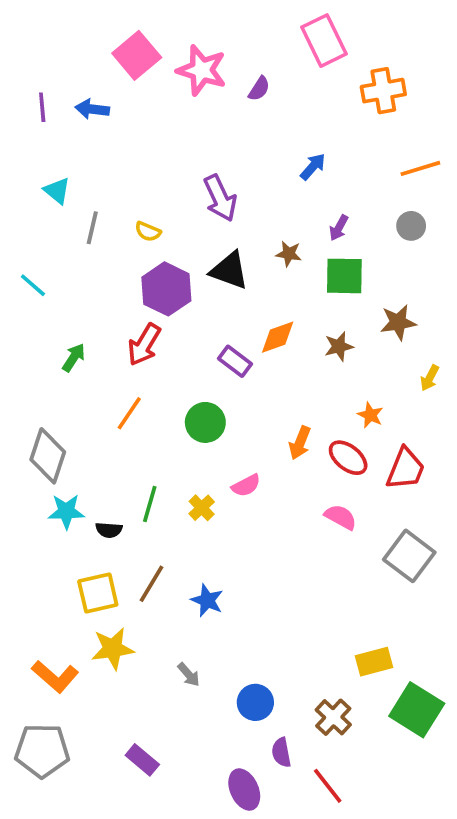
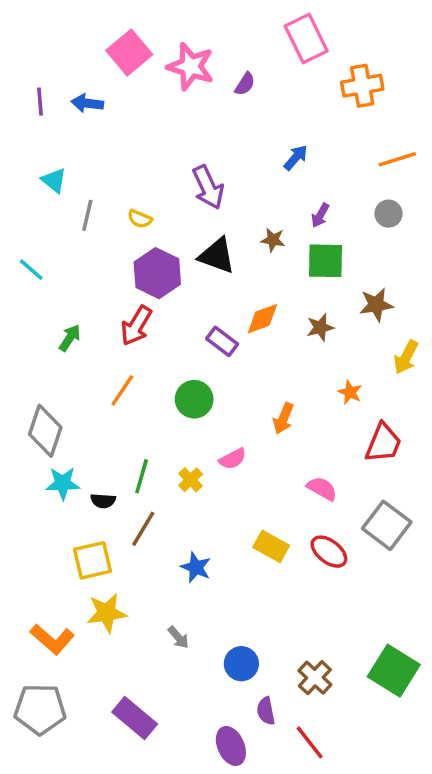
yellow arrow: (430, 378) -> (406, 357), size x1.4
red ellipse: (348, 458) -> (329, 552), moved
brown line: (152, 584) -> (143, 529), moved
yellow rectangle: (374, 662) -> (271, 546), moved, turned 44
purple rectangle: (142, 760) -> (135, 718), size x1.4

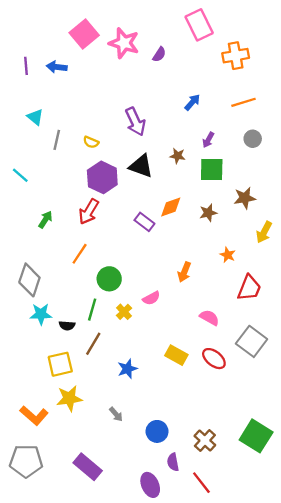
orange line: (397, 159) -> (244, 102), moved
green circle: (194, 399) -> (109, 279), moved
blue star: (196, 567) -> (127, 369), turned 30

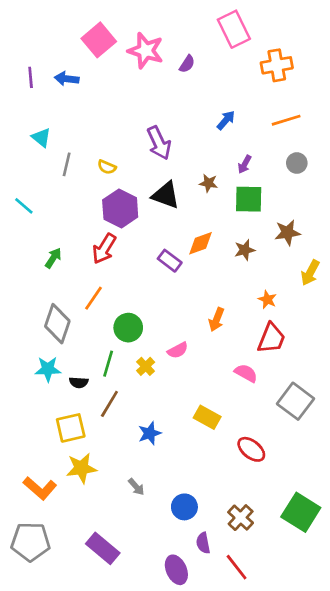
gray diamond: (29, 280) -> (57, 324), moved
red trapezoid: (249, 288) -> (271, 338), moved
red ellipse: (214, 359) -> (251, 449), moved

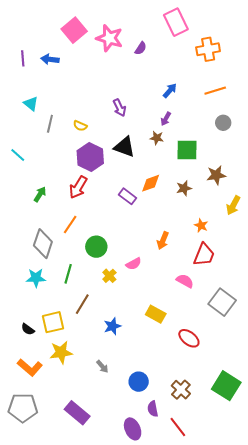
purple arrow: (159, 143) -> (119, 108), size x0.7
purple arrow: (245, 164) -> (166, 119), moved
green line: (108, 364) -> (68, 274), moved
black semicircle: (79, 382) -> (28, 329), moved, turned 32

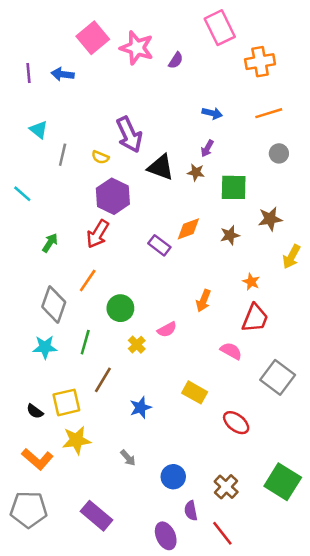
blue arrow: (170, 91) -> (212, 113), turned 63
purple arrow: (119, 108) -> (129, 135), moved, size x1.6
black triangle: (125, 147) -> (161, 167), moved

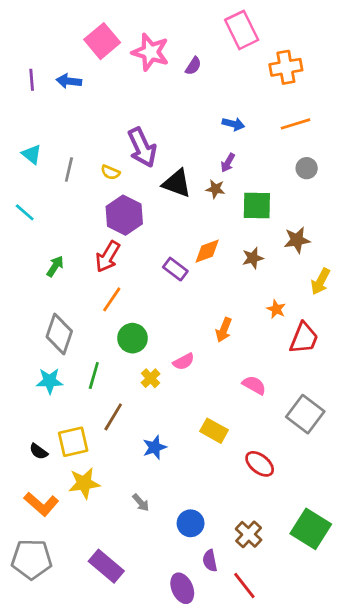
cyan triangle: (39, 130) -> (32, 154), moved
orange line: (88, 280) -> (112, 299), moved
red trapezoid: (255, 318) -> (304, 338), moved

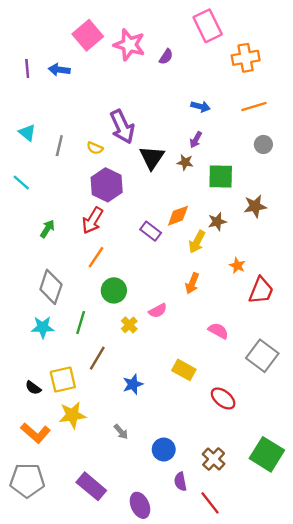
black triangle: (177, 183) -> (152, 158), turned 44
yellow arrow: (320, 281) -> (197, 242), moved
purple ellipse: (182, 588) -> (140, 505), moved

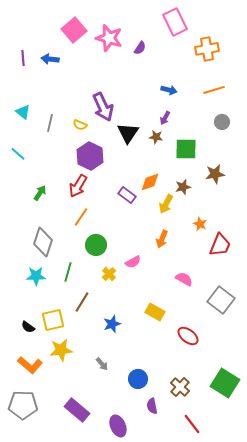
red line: (210, 503) -> (192, 424), moved

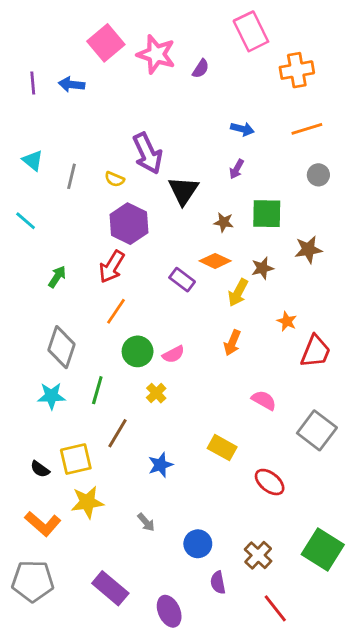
brown star: (156, 137) -> (224, 222), moved
orange diamond: (150, 182) -> (215, 261), turned 45
pink semicircle: (133, 262) -> (173, 354), moved

